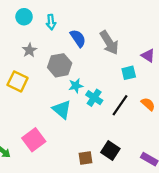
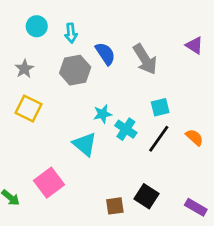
gray star: (29, 50) -> (24, 69), moved
purple triangle: (148, 56) -> (194, 45), moved
gray hexagon: (60, 65) -> (75, 70), moved
cyan square: (129, 73) -> (160, 107), moved

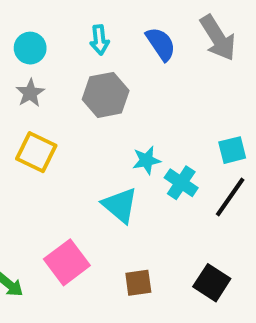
cyan circle: (37, 26) -> (30, 48), moved
blue semicircle: (105, 54) -> (161, 44), moved
gray arrow: (145, 59) -> (218, 38), moved
brown square: (115, 206) -> (138, 283), moved

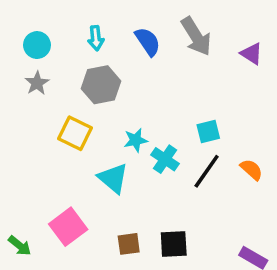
yellow square: (36, 152) -> (75, 133), moved
black square: (212, 283) -> (174, 244), moved, turned -36

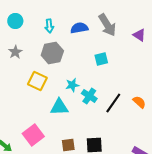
blue semicircle: (148, 42) -> (79, 28), turned -66
cyan circle: (37, 45) -> (15, 21), moved
cyan square: (208, 132) -> (101, 59), moved
cyan triangle: (113, 178) -> (59, 107), turned -42

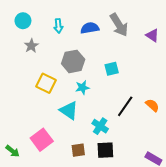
gray star: (15, 52) -> (31, 46), moved
gray hexagon: (52, 53) -> (73, 61), moved
cyan square: (101, 59) -> (112, 69), moved
cyan cross: (89, 96) -> (100, 126), moved
cyan triangle: (59, 107) -> (69, 110), turned 36

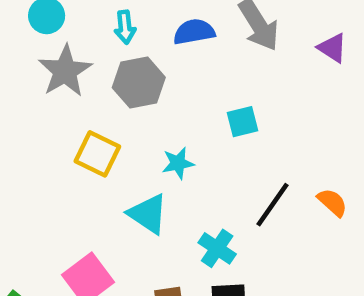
gray star: (31, 46) -> (65, 71), size x1.6
gray hexagon: (73, 61) -> (139, 82), moved

